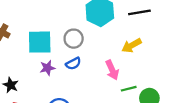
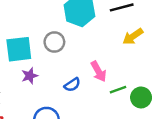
yellow arrow: (132, 46) -> (133, 36), moved
blue semicircle: (73, 64) -> (72, 85), moved

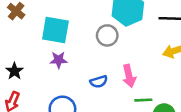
gray circle: (54, 42) -> (107, 35), moved

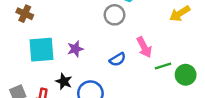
cyan square: (55, 30) -> (41, 50), moved
black star: (14, 71) -> (64, 81), moved

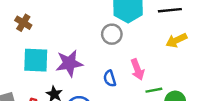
purple star: (75, 49) -> (69, 63), size x1.6
blue semicircle: (118, 59) -> (110, 78), turned 98

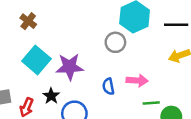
cyan square: (36, 60) -> (36, 60), turned 32
pink arrow: (137, 69) -> (137, 80), turned -72

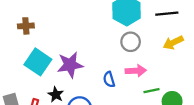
brown cross: (28, 21) -> (26, 26), turned -35
gray circle: (115, 42) -> (131, 42), moved

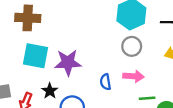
brown cross: (26, 26) -> (28, 18), size x1.5
cyan square: (38, 62) -> (36, 56), turned -30

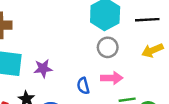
purple star: (68, 63) -> (43, 68), size x0.7

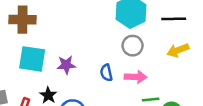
blue semicircle: (83, 86) -> (106, 73), moved

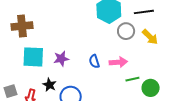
gray circle: (133, 46) -> (126, 31), moved
yellow arrow: (178, 50) -> (150, 37), turned -108

